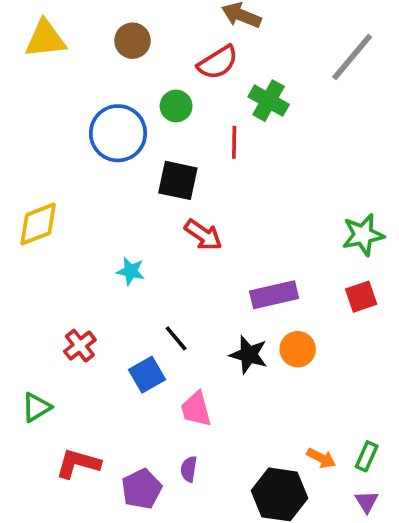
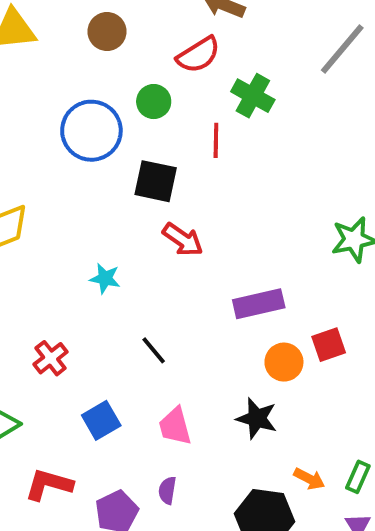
red square: (361, 297) -> (329, 345), moved
black star: (249, 355) -> (257, 418), moved
blue square: (147, 375) -> (101, 420), moved

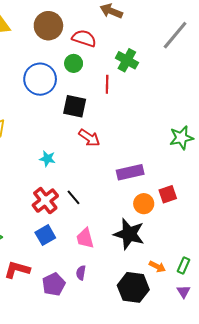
brown circle: (107, 31) -> (48, 26), size x1.4
red semicircle: (198, 55) -> (84, 38), moved, turned -130
red cross: (51, 358) -> (45, 201), moved, size x1.4
black star: (257, 418) -> (129, 234), size x1.4

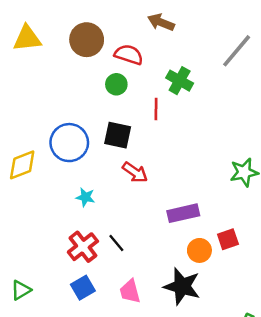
blue circle: (40, 79) -> (69, 143), moved

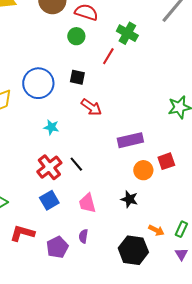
red line: (156, 109) -> (108, 56), turned 30
black square: (118, 135) -> (77, 77), size x0.7
black star: (182, 286) -> (129, 199), size x0.6

